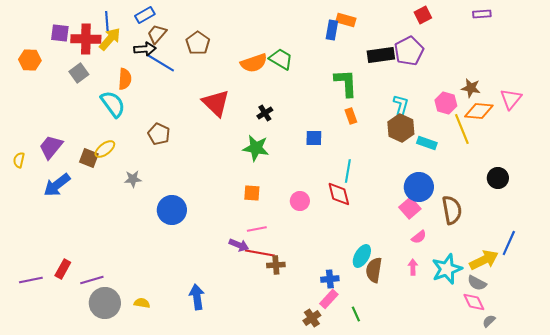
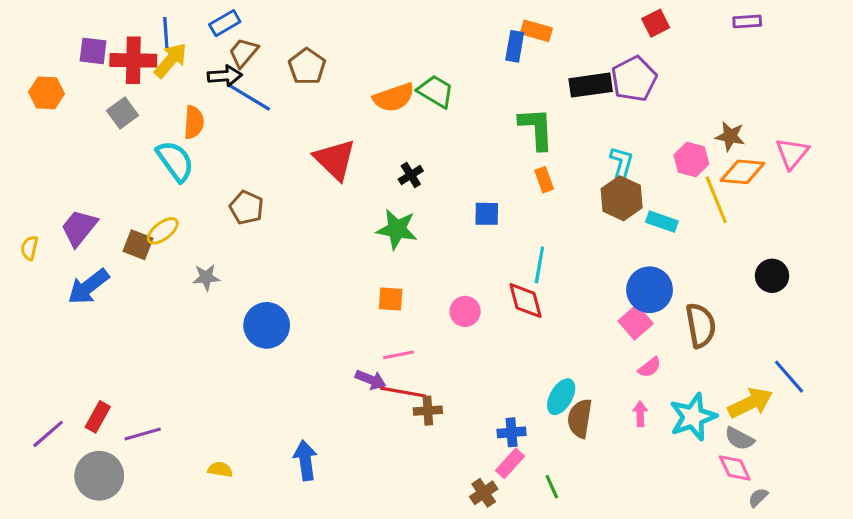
blue line: (509, 243) -> (789, 377), turned -65
purple line: (31, 280) -> (48, 434), turned -30
gray circle: (105, 303) -> (99, 476), moved

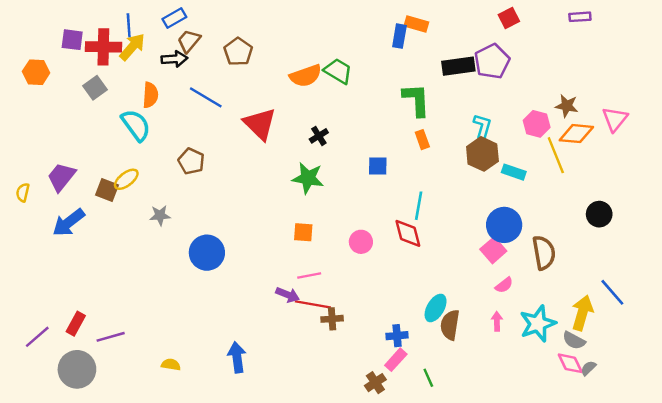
blue line: (250, 98) -> (206, 97), moved
yellow arrow: (750, 403) -> (582, 313), turned -48
gray semicircle: (758, 497) -> (588, 368), moved

